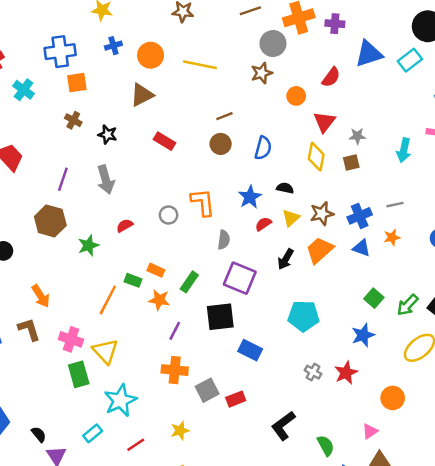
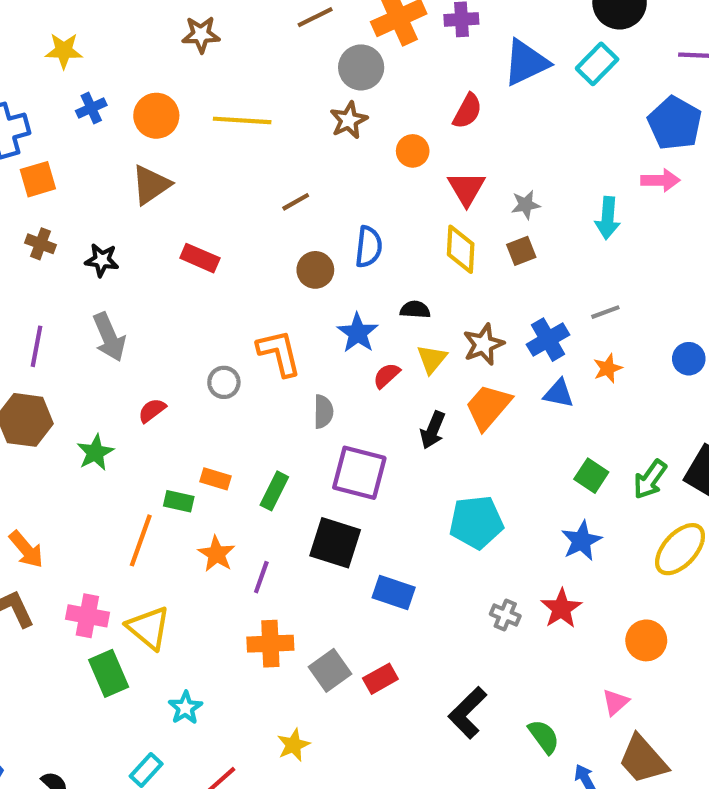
brown circle: (221, 144) -> (315, 270), moved
orange star: (159, 300) -> (216, 554), moved, turned 30
black square: (220, 317) -> (335, 543), turned 32
cyan star: (120, 400) -> (185, 708), size x0.6

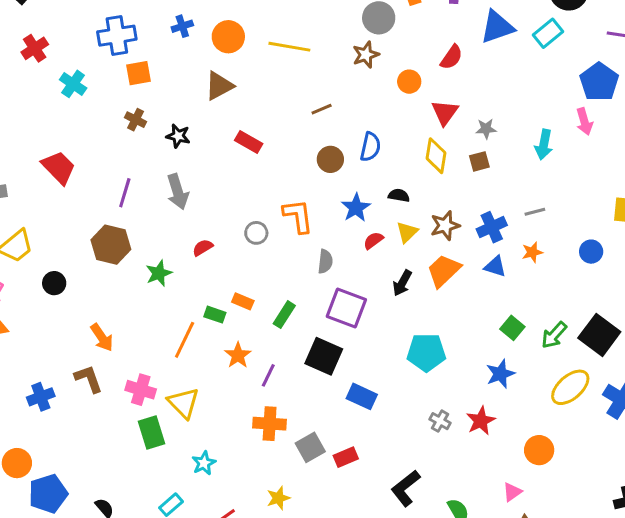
pink arrow: (660, 180) -> (584, 122), turned 68

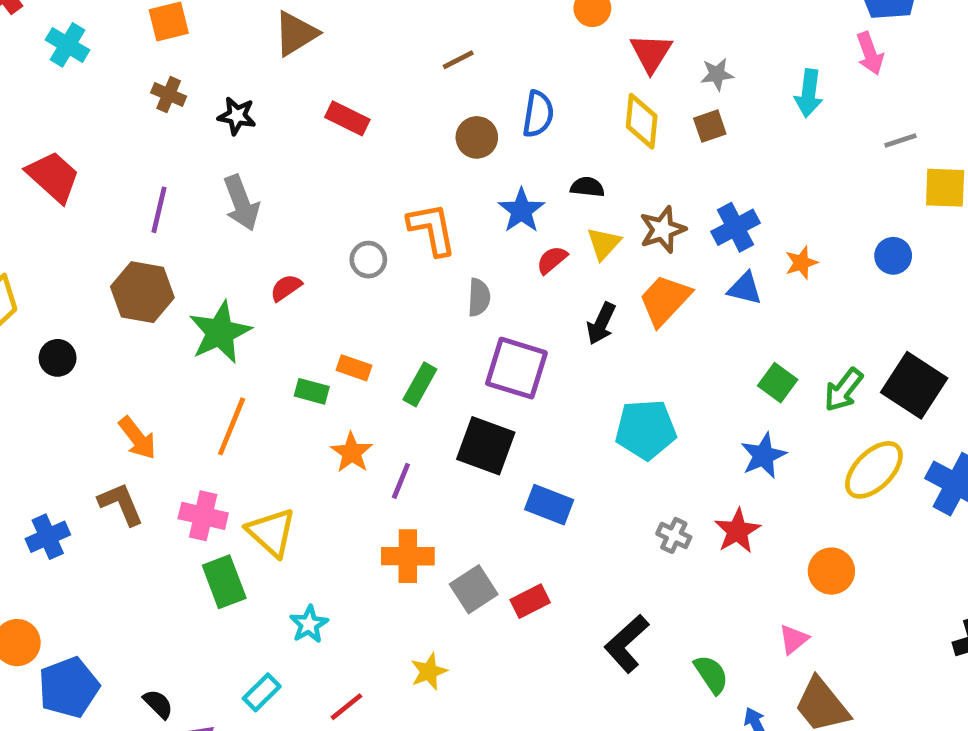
gray line: (535, 212) -> (900, 140), moved
green star: (159, 273) -> (220, 332), size x1.5
orange line: (185, 340) -> (232, 426), moved

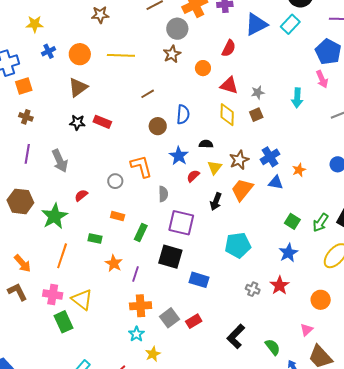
red triangle: (651, 53) -> (229, 85), turned -42
black star: (237, 116) -> (77, 122), moved
purple line: (159, 210) -> (27, 154), moved
orange rectangle: (354, 368) -> (118, 216), moved
cyan star: (309, 624) -> (136, 334), moved

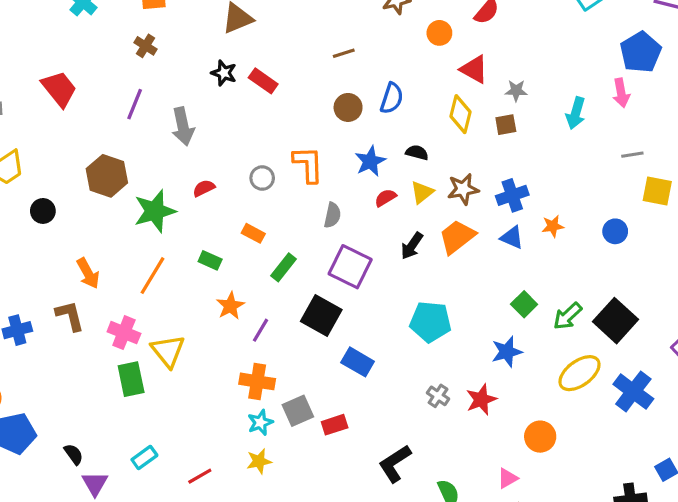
cyan star: (136, 334) -> (260, 423), moved

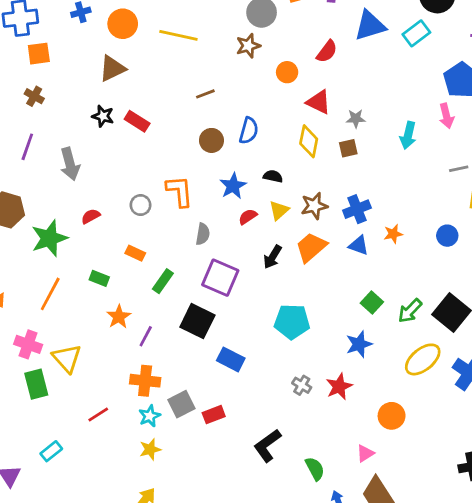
red line: (200, 476) -> (98, 415), moved

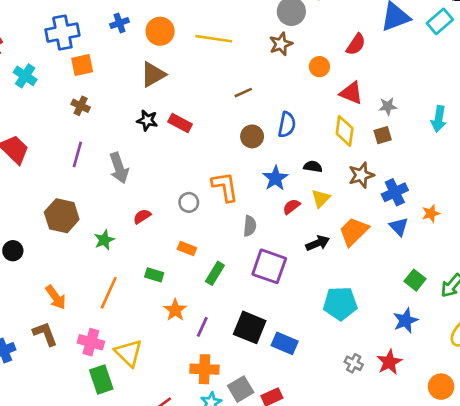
brown star: (314, 206) -> (361, 175), moved
green star: (49, 238) -> (104, 240), size x0.6
blue triangle: (359, 245) -> (399, 227), turned 30
black arrow: (273, 257) -> (318, 243), turned -140
black square: (197, 321) -> (250, 327), moved

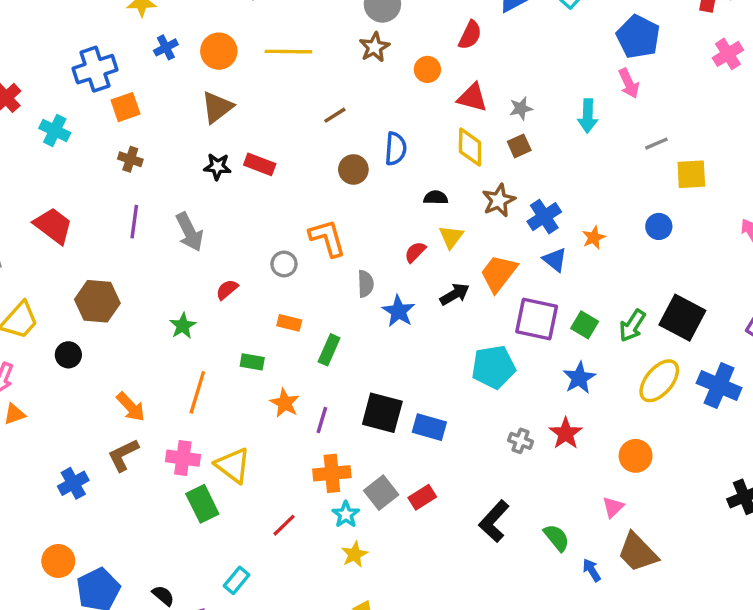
blue star: (275, 178) -> (399, 311), moved
brown hexagon: (62, 216) -> (97, 301), moved
purple square: (269, 266) -> (537, 319), moved
brown L-shape: (45, 334) -> (123, 455), turned -88

